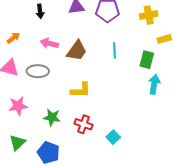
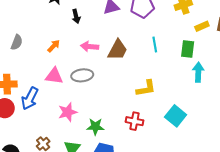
yellow L-shape: (81, 90) -> (146, 88), moved
green star: (52, 117) -> (95, 127), moved
cyan square: (113, 137) -> (176, 116), moved, size x1.5

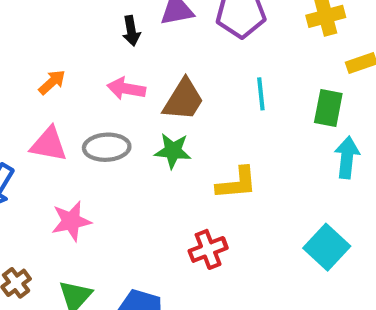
black arrow: (76, 16) -> (131, 31), moved
cyan square: (176, 116) -> (327, 247), moved
red cross: (134, 121) -> (208, 249), turned -36
green star: (95, 127) -> (173, 151), moved

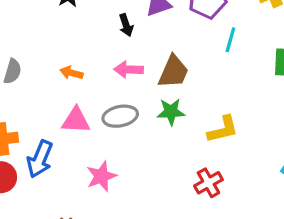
orange arrow: (52, 82) -> (71, 73), turned -115
cyan line: (261, 94) -> (230, 40), moved, turned 30

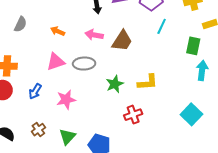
green star: (171, 112) -> (115, 84), moved, turned -30
pink triangle: (76, 120) -> (56, 62), turned -30
blue arrow: (40, 159) -> (35, 91), moved, size x0.7

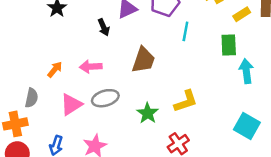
gray semicircle: (20, 24) -> (32, 98), moved
orange arrow: (58, 31) -> (55, 69), moved, turned 120
pink arrow: (94, 35) -> (91, 67), moved

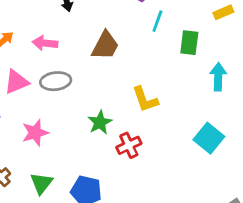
green rectangle: (229, 45) -> (189, 43), moved
yellow L-shape: (186, 101) -> (145, 99), turned 80
green star: (148, 113) -> (100, 122), moved

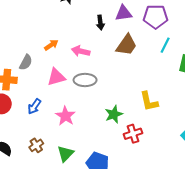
brown trapezoid: (105, 45) -> (126, 45), moved
pink star: (35, 133) -> (65, 116), turned -30

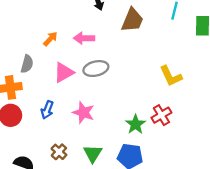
green star: (114, 114) -> (136, 124), moved

